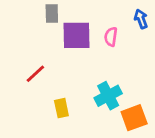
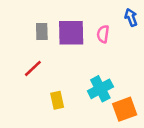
gray rectangle: (52, 13) -> (42, 31), moved

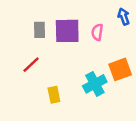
orange square: (125, 109) -> (120, 69), moved

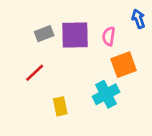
gray rectangle: (39, 30) -> (44, 34), turned 70
orange square: (120, 69) -> (124, 65), moved

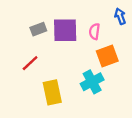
yellow rectangle: (60, 106) -> (52, 92), size x1.5

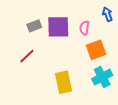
cyan cross: (92, 82) -> (102, 77), moved
yellow rectangle: (52, 92) -> (63, 82), moved

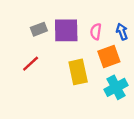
blue arrow: (107, 14) -> (122, 32), moved
yellow rectangle: (63, 82) -> (78, 72), moved

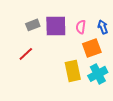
yellow rectangle: (78, 72) -> (73, 71), moved

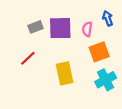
blue arrow: (103, 27) -> (108, 18), moved
yellow rectangle: (73, 71) -> (65, 73), moved

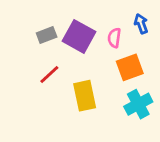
purple square: (60, 28) -> (79, 36), turned 30
red line: (28, 58) -> (49, 74), moved

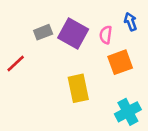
red line: (49, 74) -> (16, 64), moved
cyan cross: (138, 104) -> (128, 112), moved

